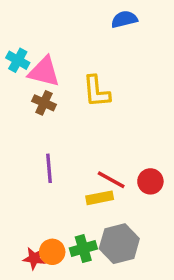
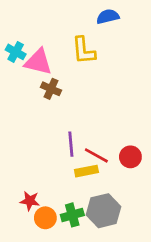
yellow L-shape: (96, 91) -> (84, 51), moved
brown cross: (44, 103) -> (51, 89), moved
purple line: (49, 168) -> (71, 144), moved
red star: (34, 258) -> (30, 201), moved

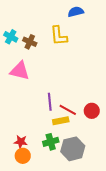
pink triangle: (38, 62) -> (20, 71), moved
brown cross: (51, 89) -> (30, 42), moved
green cross: (72, 215) -> (51, 142), moved
orange circle: (45, 218) -> (23, 156), moved

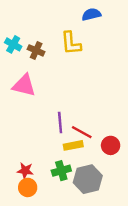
red circle: (92, 111) -> (111, 145), moved

